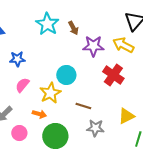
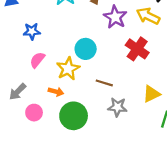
purple star: (93, 46) -> (115, 17), turned 30

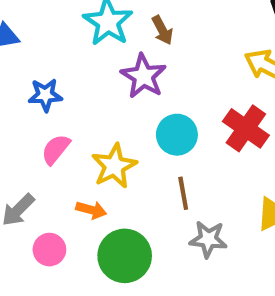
purple star: (115, 17) -> (143, 76), moved
cyan circle: (86, 49) -> (177, 135), moved
brown line: (104, 83) -> (183, 193), turned 63

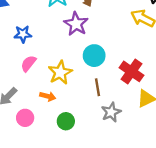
red cross: (246, 128) -> (131, 71), moved
gray star: (208, 239) -> (111, 112), turned -30
green circle: (125, 256) -> (66, 121), size x0.6

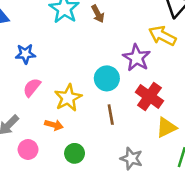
purple star: (76, 24) -> (137, 58), moved
gray star: (111, 112) -> (131, 159), moved, turned -30

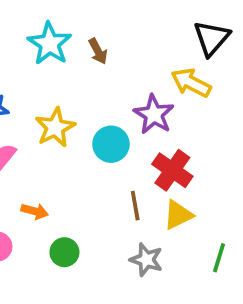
yellow star: (68, 98) -> (55, 127), moved
brown line: (111, 115) -> (135, 206), moved
yellow triangle: (166, 128) -> (178, 215), moved

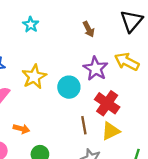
cyan star: (50, 44) -> (31, 25), size x0.6
brown arrow: (98, 51) -> (89, 29), moved
yellow arrow: (191, 83) -> (127, 62), moved

